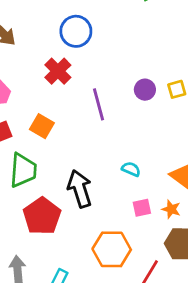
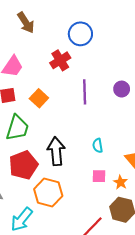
cyan semicircle: (131, 169) -> (98, 146), turned -136
orange hexagon: (112, 249) -> (48, 192), moved

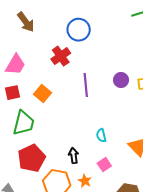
black arrow: (56, 151) -> (74, 156), moved, size x0.6
pink square: (99, 176) -> (104, 165), turned -32
orange star: (120, 182) -> (85, 181), moved

